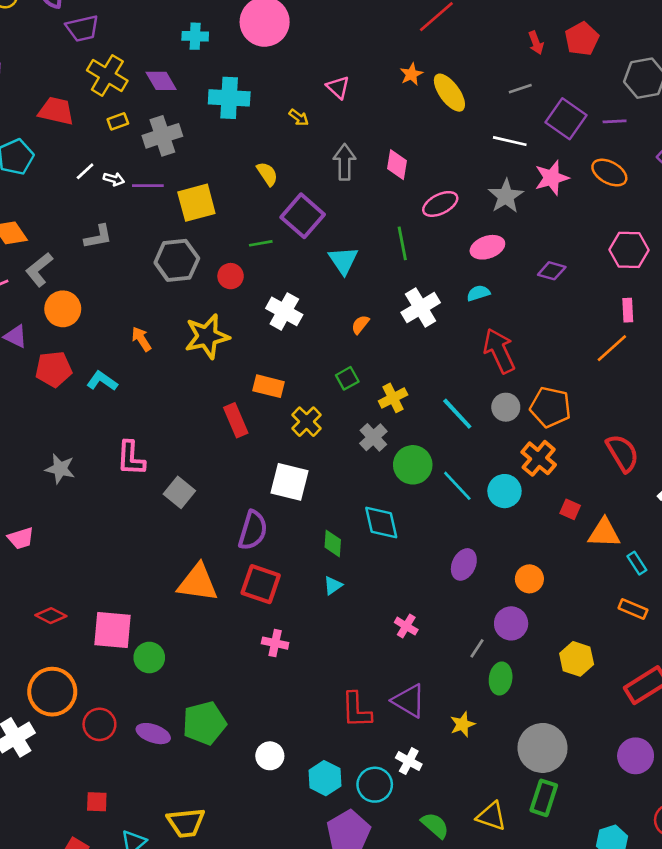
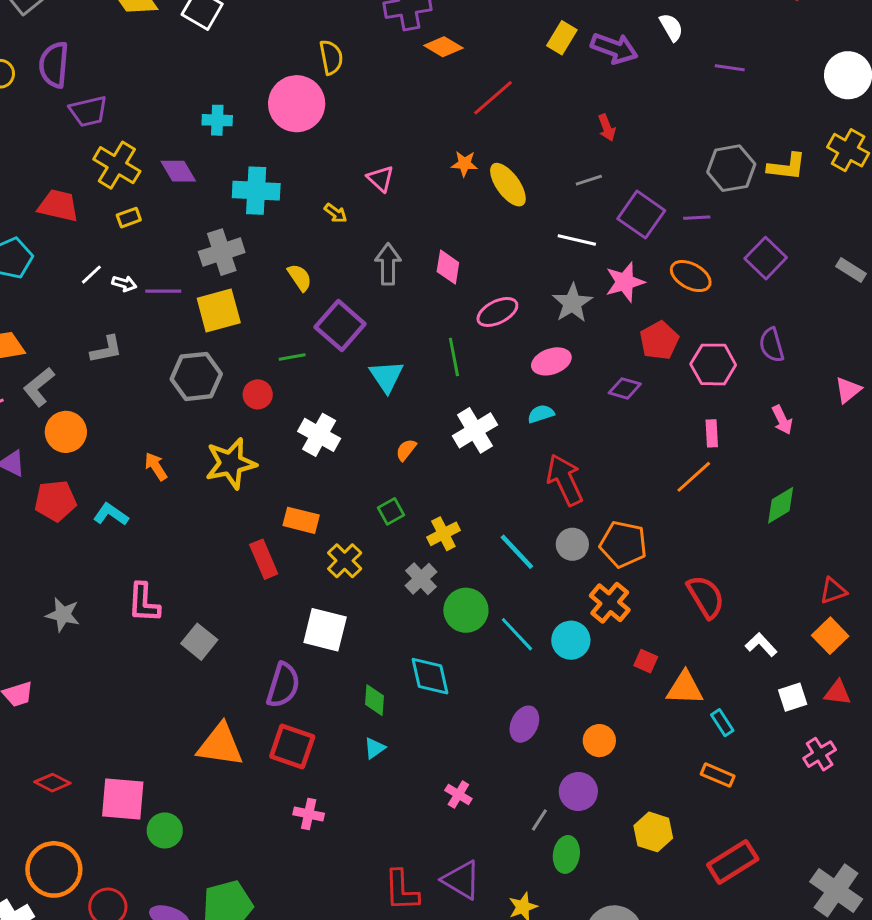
red pentagon: (582, 39) -> (659, 340), moved
orange star: (411, 74) -> (464, 164), turned 30
gray cross: (162, 136) -> (222, 252), moved

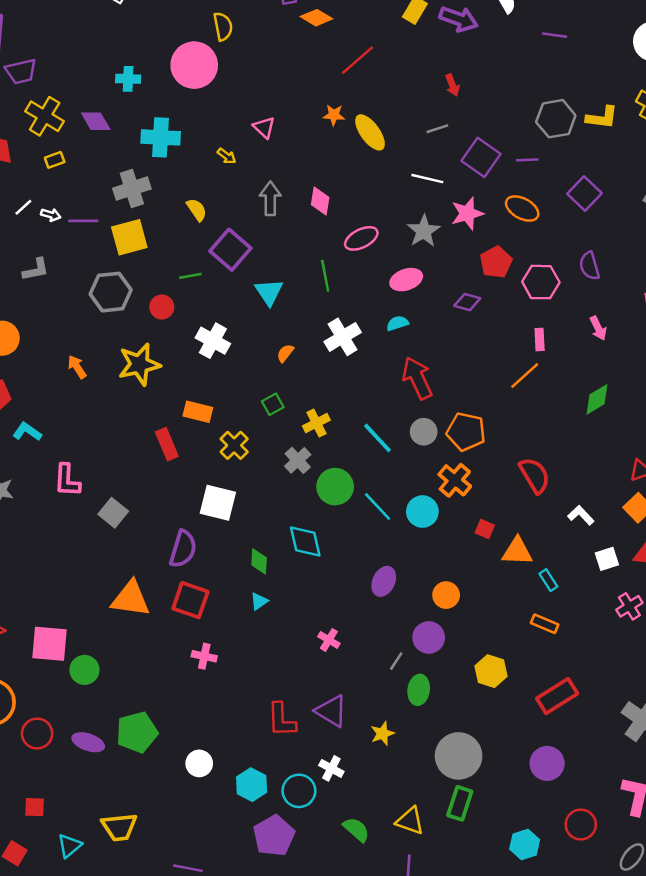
cyan L-shape: (111, 514) -> (27, 432), moved

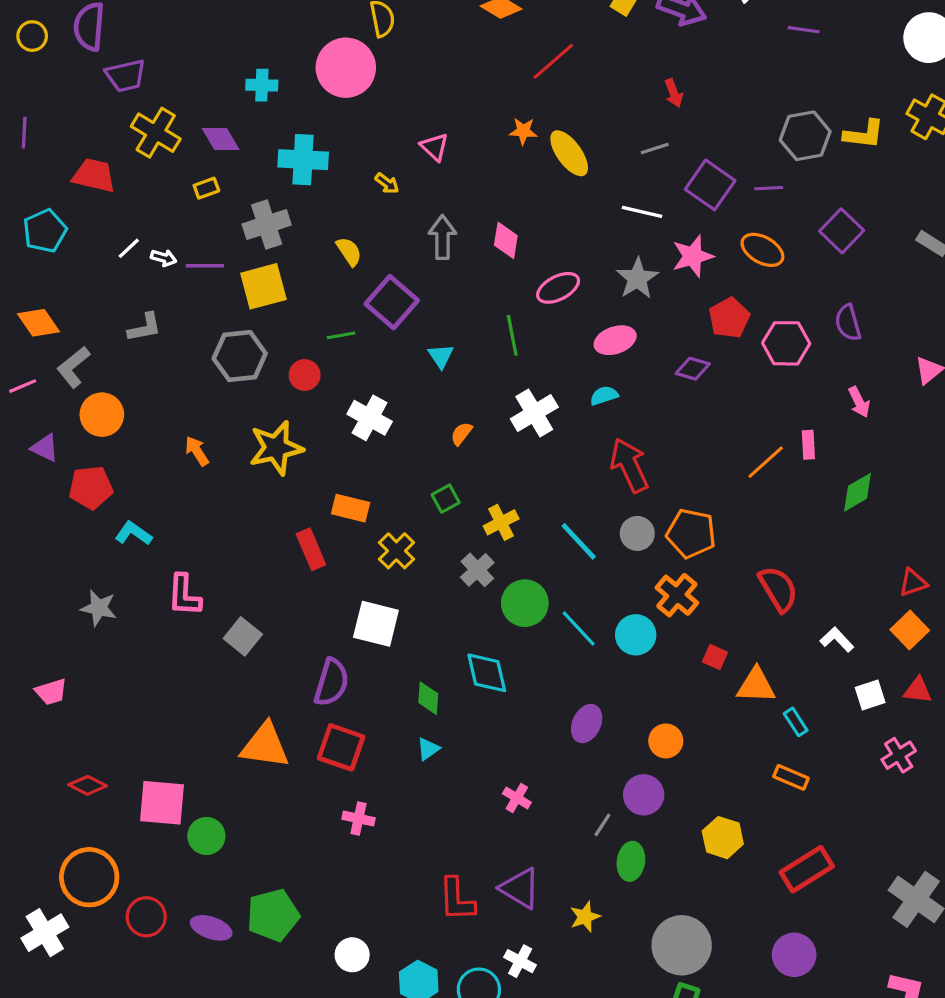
yellow rectangle: (55, 160) -> (206, 188), moved
cyan triangle: (269, 292) -> (441, 356), size x0.7
pink rectangle: (540, 339) -> (808, 445), moved

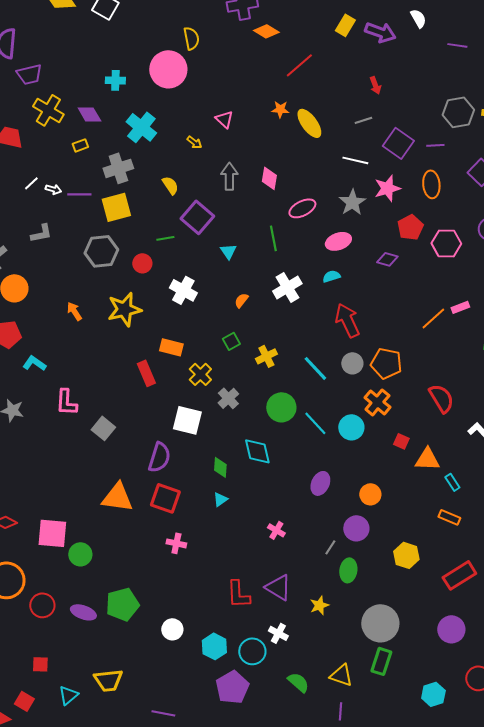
cyan cross: (303, 160) -> (141, 127), turned 36
orange ellipse: (762, 250) -> (431, 184), turned 56
pink rectangle: (808, 445) -> (460, 307), turned 72
gray cross: (477, 570) -> (228, 398), moved

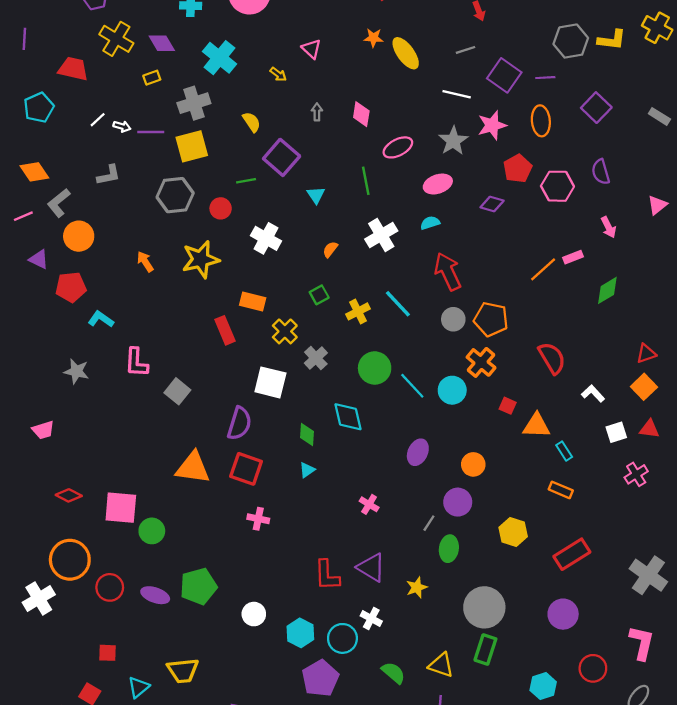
gray arrow: (229, 176) -> (317, 112), size x0.6
cyan line: (315, 368) -> (398, 304), moved

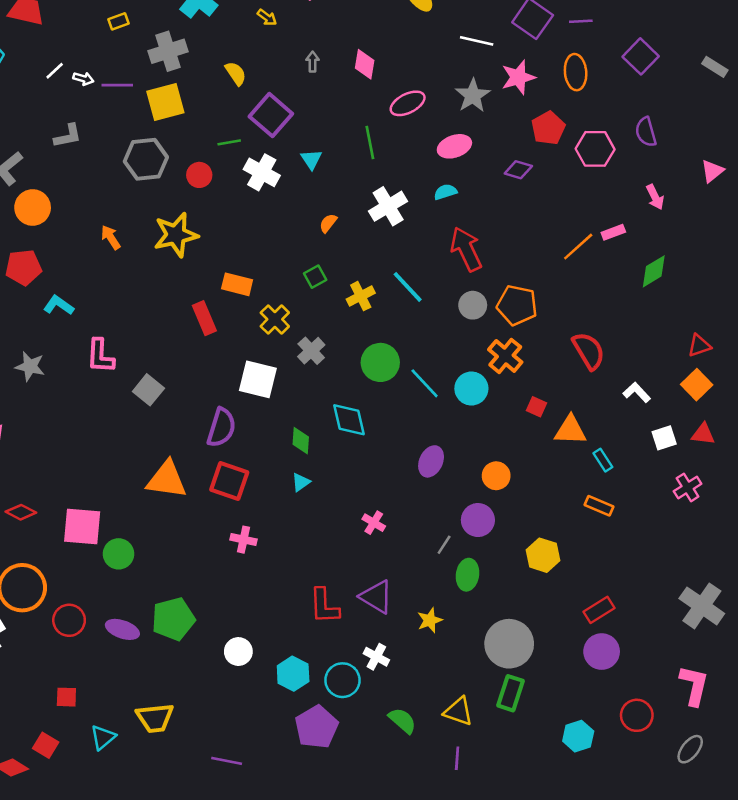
white cross: (266, 238) -> (262, 172), moved
red rectangle: (572, 554) -> (599, 610), moved, size x0.7

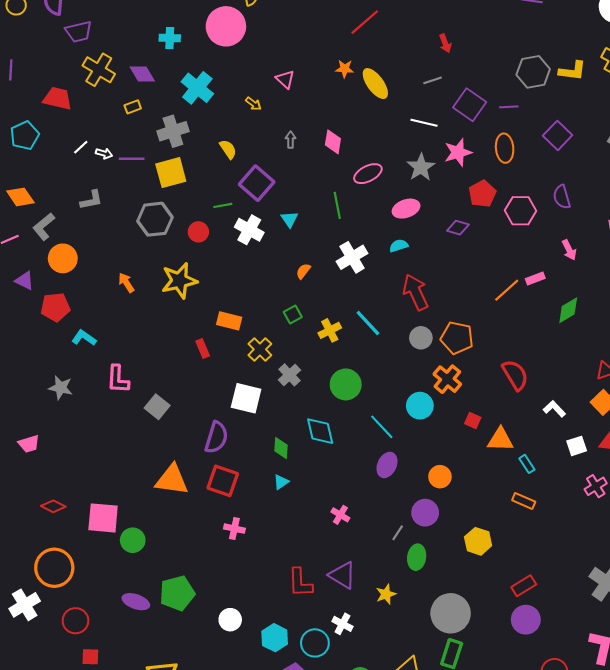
red rectangle: (204, 318) -> (203, 348), size x0.7
cyan line: (425, 383) -> (382, 427), moved
red circle: (69, 620) -> (75, 621), moved

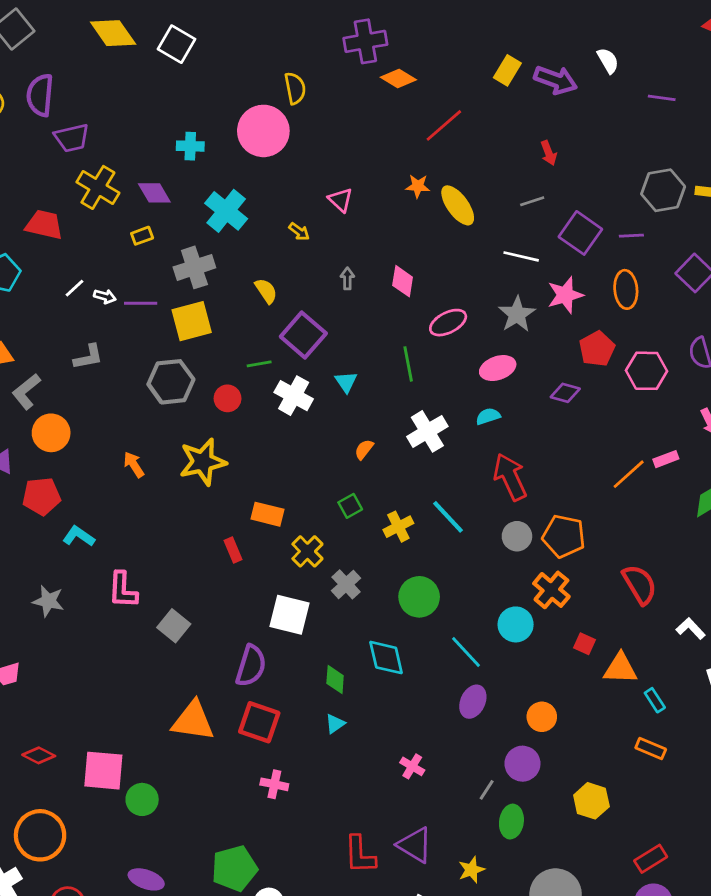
green pentagon: (177, 593) -> (234, 868), moved

